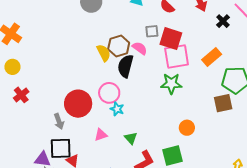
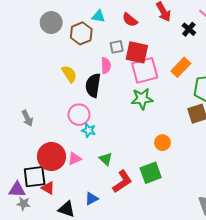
brown hexagon: (119, 46) -> (81, 33), moved
pink semicircle: (140, 48) -> (106, 66), turned 56
red circle: (78, 104) -> (51, 156), moved
gray arrow: (59, 121) -> (27, 118), moved

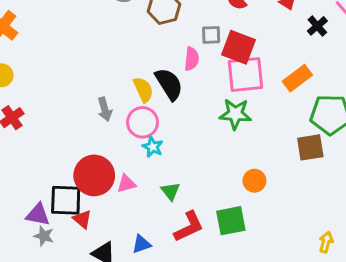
yellow semicircle: (69, 74) -> (143, 90), moved
black semicircle: (93, 85) -> (169, 84), turned 130
gray arrow: (27, 118) -> (105, 109), moved

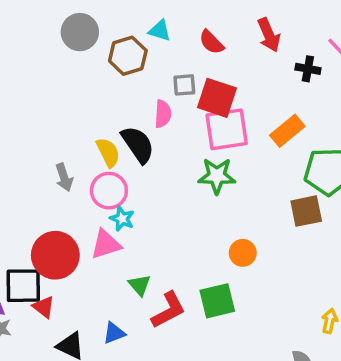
black cross: (317, 26) -> (308, 69), turned -36
pink triangle: (126, 184) -> (106, 244), moved, size x1.4
green triangle: (170, 191) -> (140, 285), moved

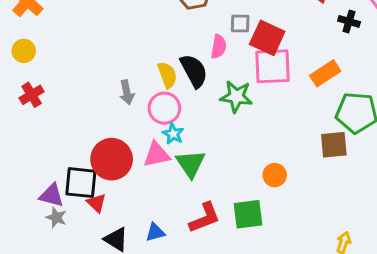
green star: (217, 176) -> (236, 96), moved
green triangle: (140, 285) -> (191, 164), moved, size x1.5

